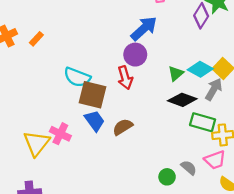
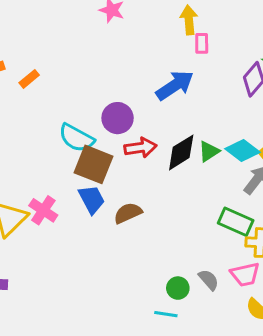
purple circle: (135, 55) -> (118, 118), moved
red arrow: (125, 78) -> (140, 148), turned -90
black diamond: (182, 100) -> (181, 152), moved, turned -60

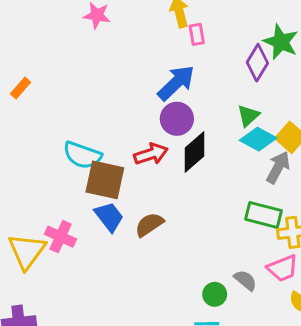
orange rectangle: (29, 79) -> (21, 88), moved
purple circle: (118, 118) -> (177, 119), moved
green triangle: (209, 151) -> (248, 116), moved

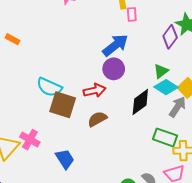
orange rectangle: (21, 88) -> (13, 39), turned 72
black diamond: (194, 152) -> (140, 102), moved
blue trapezoid: (109, 217) -> (65, 159), moved
brown semicircle: (149, 225) -> (97, 119), moved

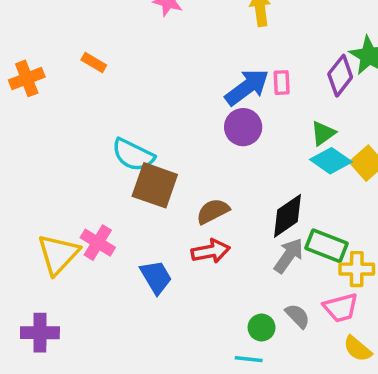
pink rectangle: (132, 14) -> (282, 83), moved
orange rectangle: (13, 39) -> (94, 62), moved
red arrow: (95, 90) -> (211, 251), moved
black diamond: (140, 102) -> (287, 216), moved
gray arrow: (177, 107) -> (289, 256), moved

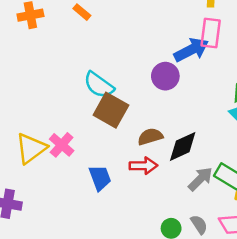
pink rectangle: (282, 83) -> (211, 33), moved, size x1.6
purple circle: (243, 127) -> (165, 76), moved
black diamond: (287, 216) -> (183, 146), moved

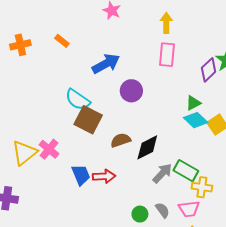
blue arrow: (191, 50) -> (106, 64), moved
red arrow: (143, 166) -> (104, 176), moved

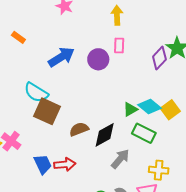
pink rectangle: (167, 55) -> (119, 46), size x0.7
purple circle: (131, 91) -> (98, 59), moved
green triangle: (193, 103) -> (130, 109), moved
green rectangle: (186, 171) -> (144, 133), moved

